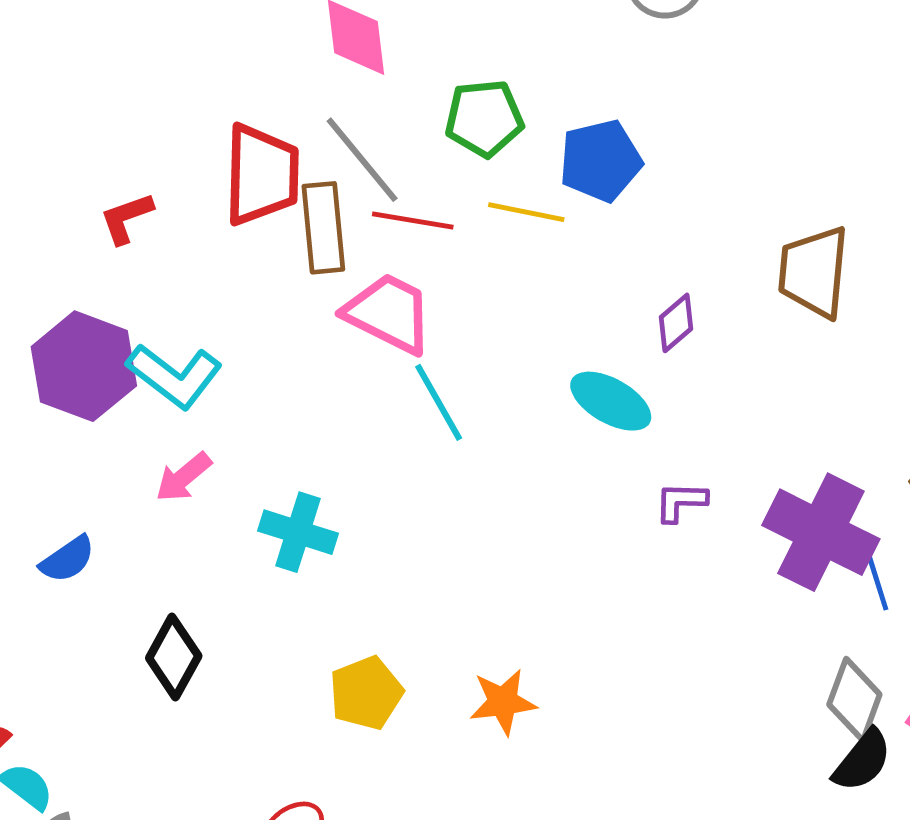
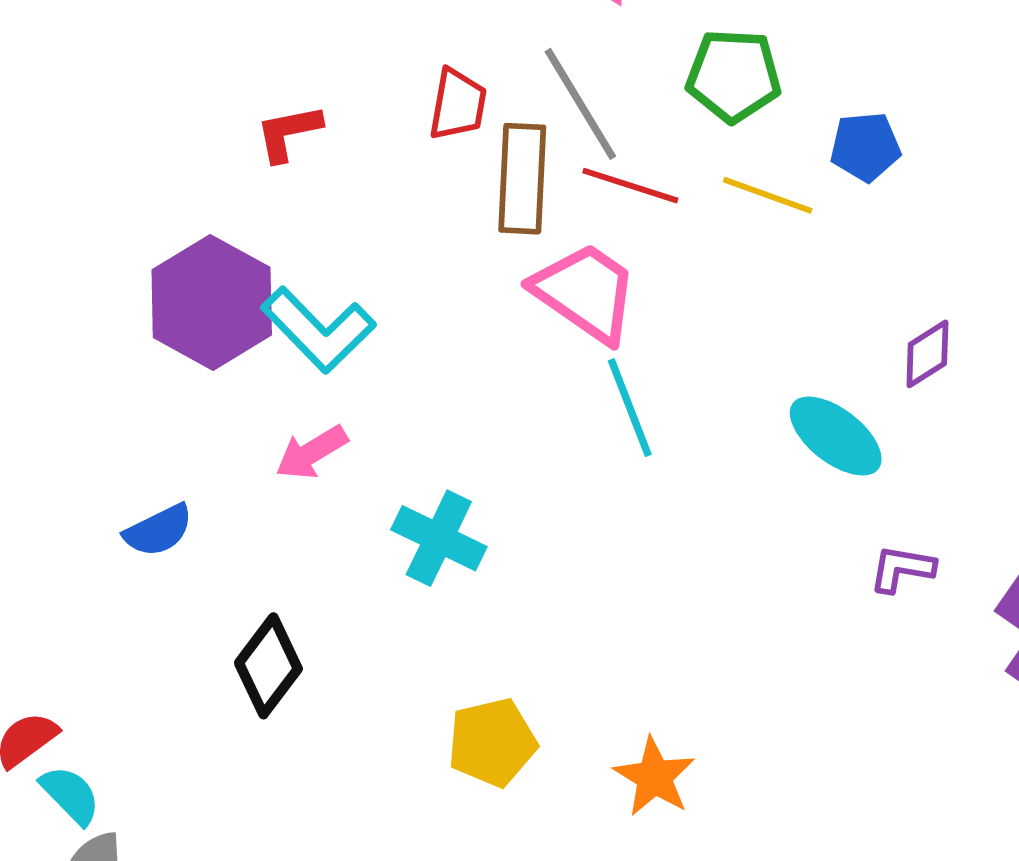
blue pentagon: (600, 161) -> (865, 147), size x0.7
red trapezoid: (262, 175) -> (458, 104), size x0.6
orange star: (503, 702) -> (654, 777), turned 30

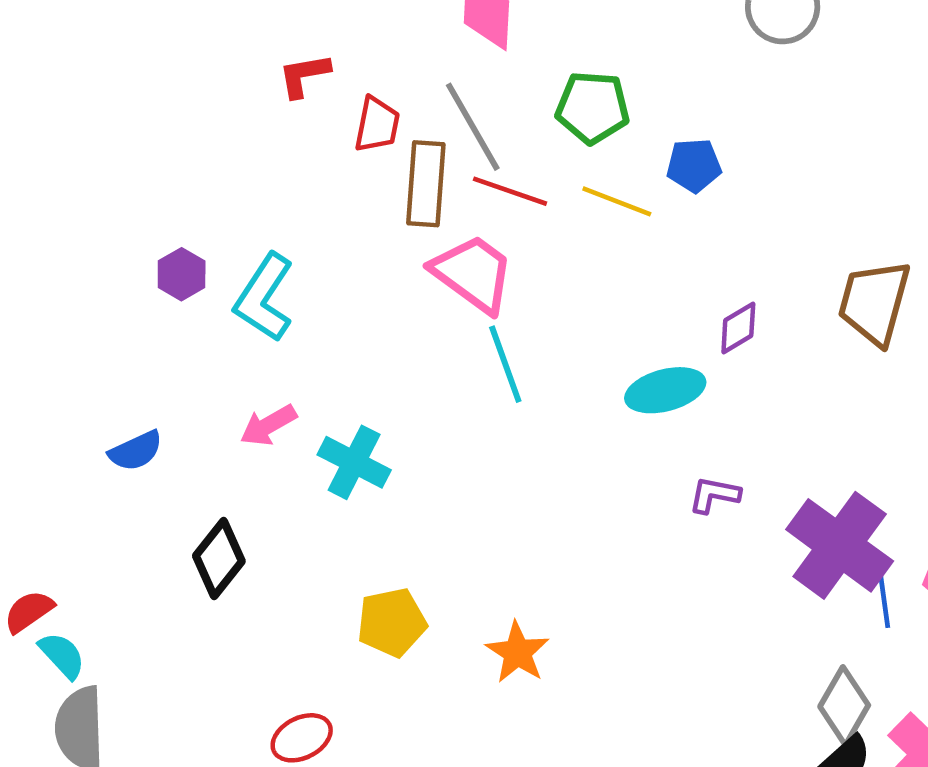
red L-shape: (288, 133) -> (304, 75), moved
purple hexagon: (212, 302) -> (182, 274), size x0.5
cyan L-shape: (318, 330) -> (264, 298), turned 76
cyan ellipse: (836, 436) -> (665, 390), turned -54
pink arrow: (312, 452) -> (268, 425), moved

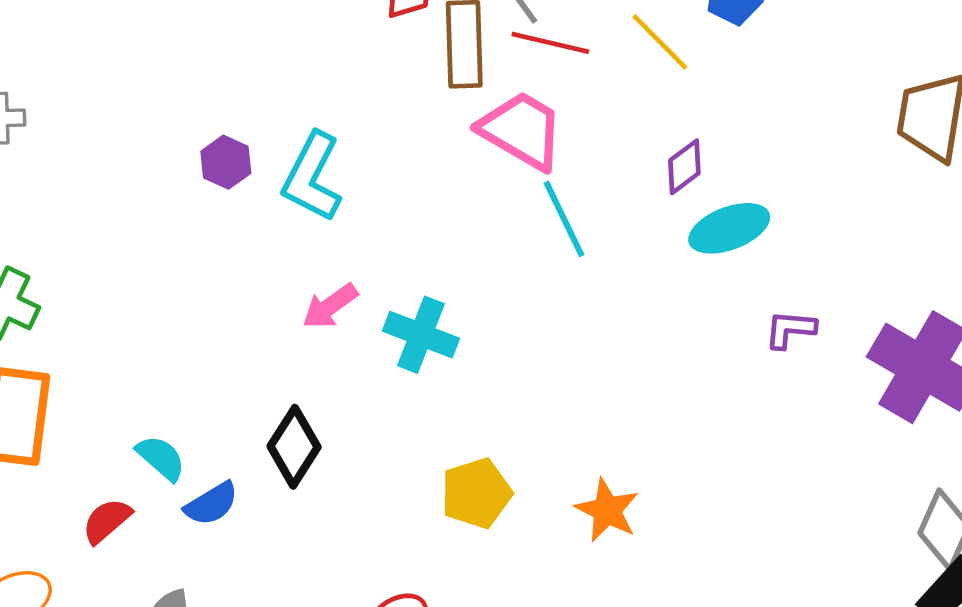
yellow line: (617, 201) -> (660, 42), turned 30
purple diamond: (738, 328) -> (684, 167), moved
blue semicircle: (136, 451) -> (211, 504), moved
cyan semicircle: (62, 655) -> (161, 458), moved

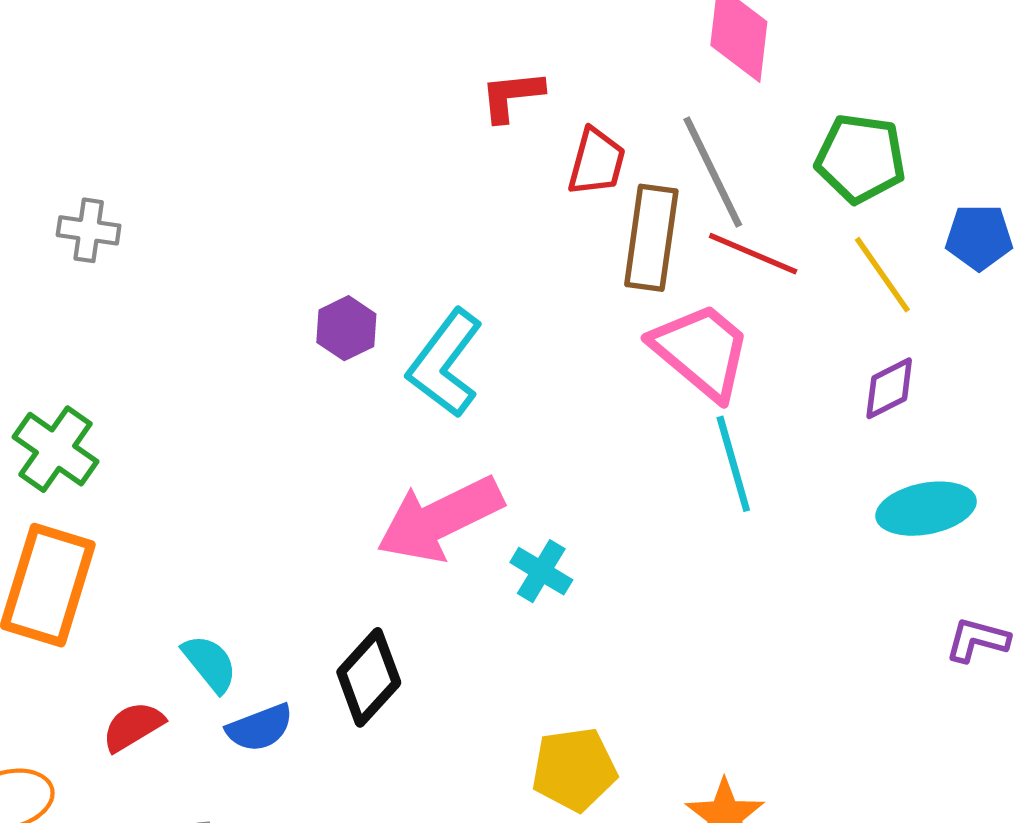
purple diamond: (684, 167) -> (889, 388), moved
pink arrow: (330, 306) -> (440, 519), size x1.8
cyan cross: (421, 335) -> (541, 571), size x0.7

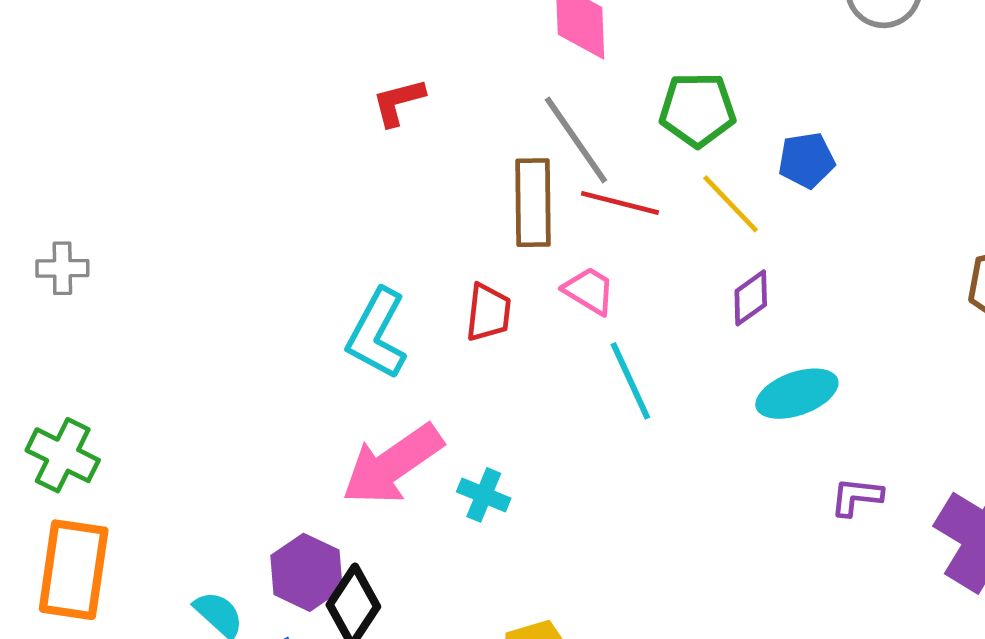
red trapezoid: (597, 162) -> (488, 312), moved
purple hexagon: (346, 328) -> (307, 572), moved, size x1.4
pink trapezoid: (701, 351) -> (589, 291), size x0.6

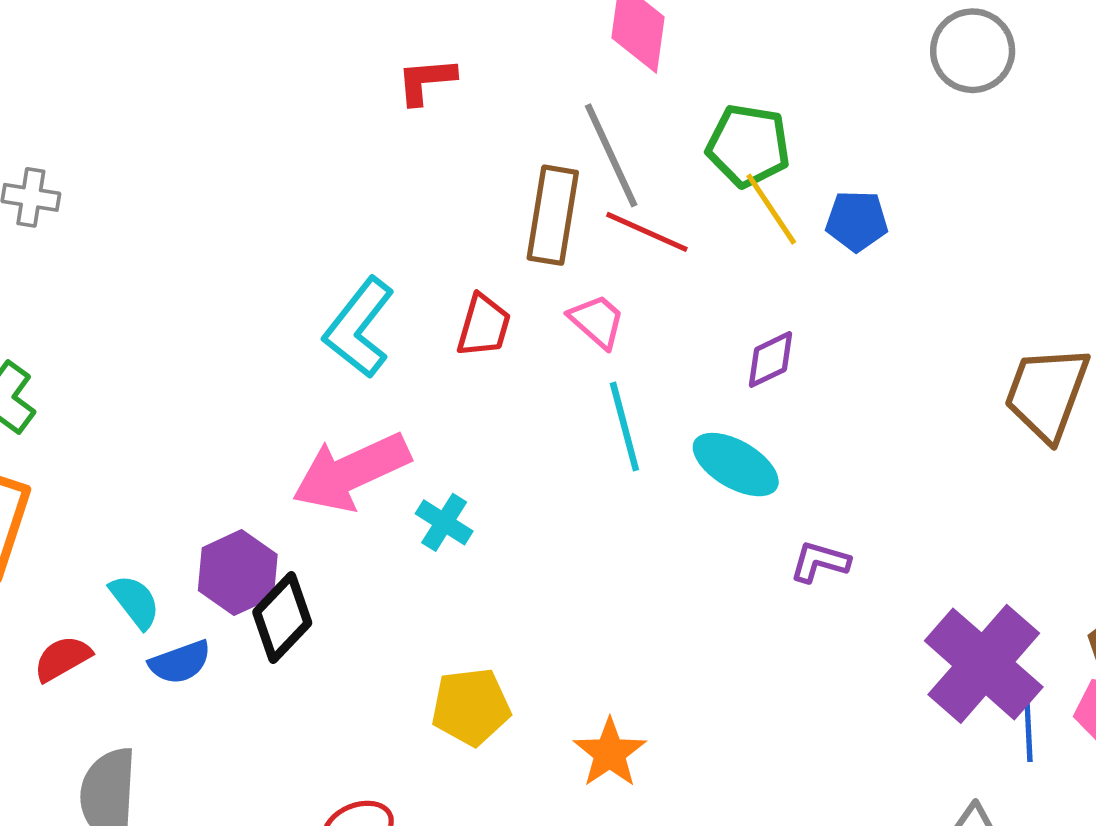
yellow line: (731, 204) -> (771, 209), moved
cyan ellipse: (797, 394) -> (736, 465), moved, turned 40
purple L-shape: (856, 497) -> (820, 562), moved

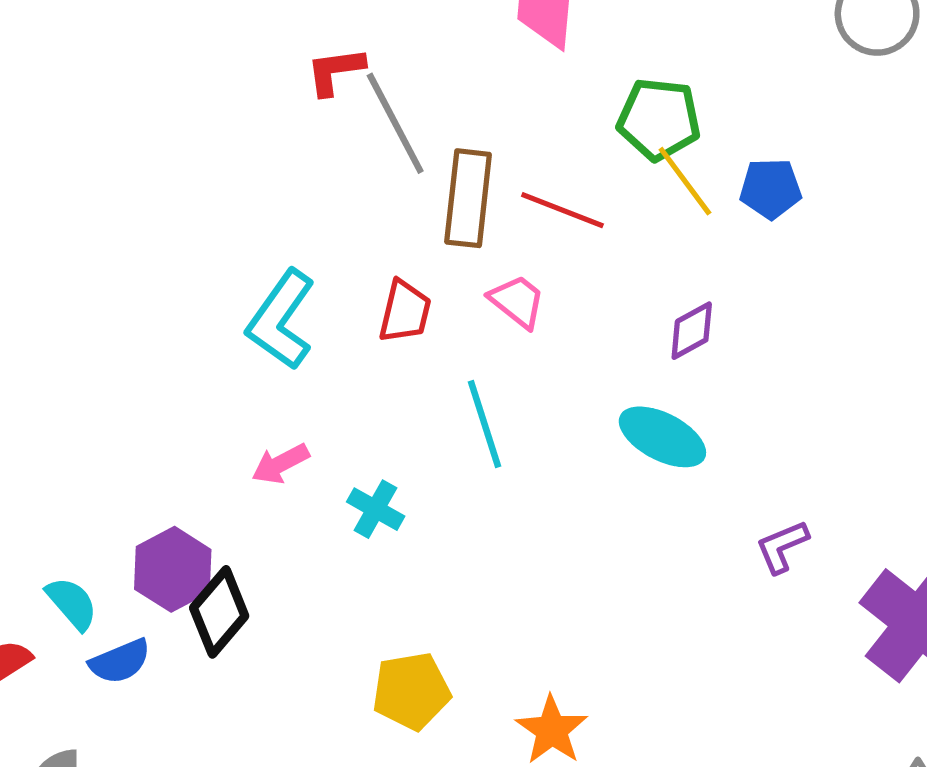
gray line: (611, 155) -> (395, 123), moved
cyan line: (624, 427) -> (485, 424), moved
pink arrow: (351, 472) -> (280, 464), size x0.5
purple L-shape: (820, 562) -> (782, 547), moved, turned -36

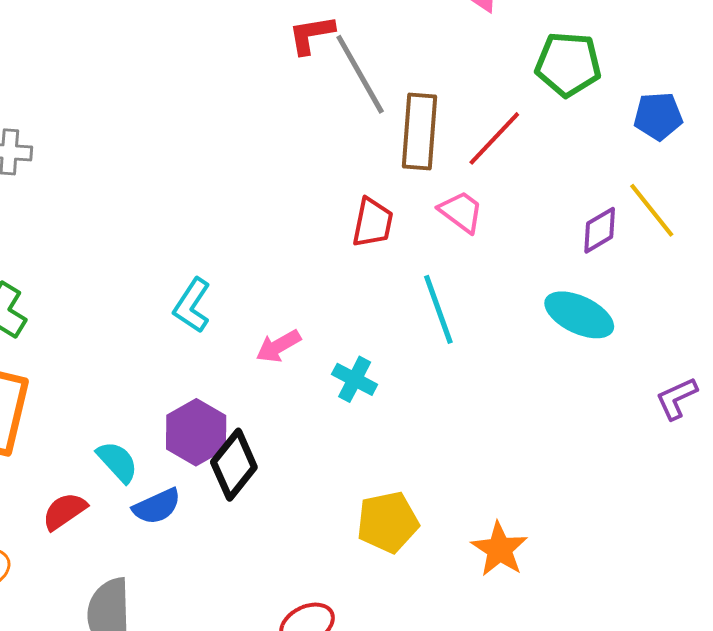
yellow line: (685, 181) -> (652, 210), moved
red line: (562, 210) -> (494, 138), turned -66
cyan L-shape: (281, 320) -> (192, 305), moved, size x0.7

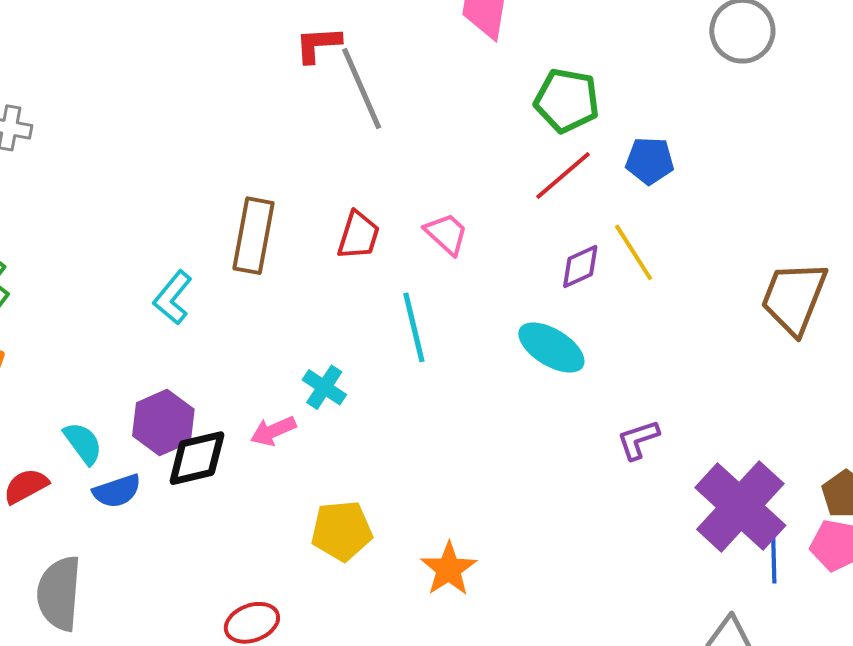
brown rectangle: (419, 132) -> (253, 236), moved
red line: (494, 138) -> (563, 176), moved
pink arrow: (278, 346) -> (273, 431), moved
black diamond: (234, 465) -> (197, 458), turned 32

